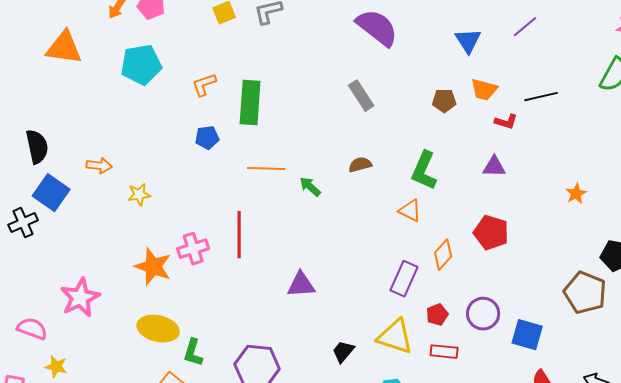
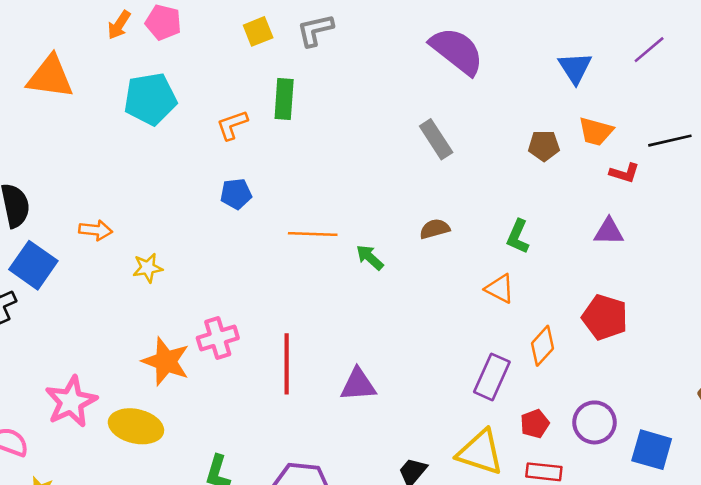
green rectangle: (250, 103) -> (284, 99), moved, size x0.7
green L-shape: (424, 171) -> (518, 237), size x0.7
red line: (239, 235) -> (287, 364), moved
yellow ellipse: (158, 329) -> (136, 426), moved

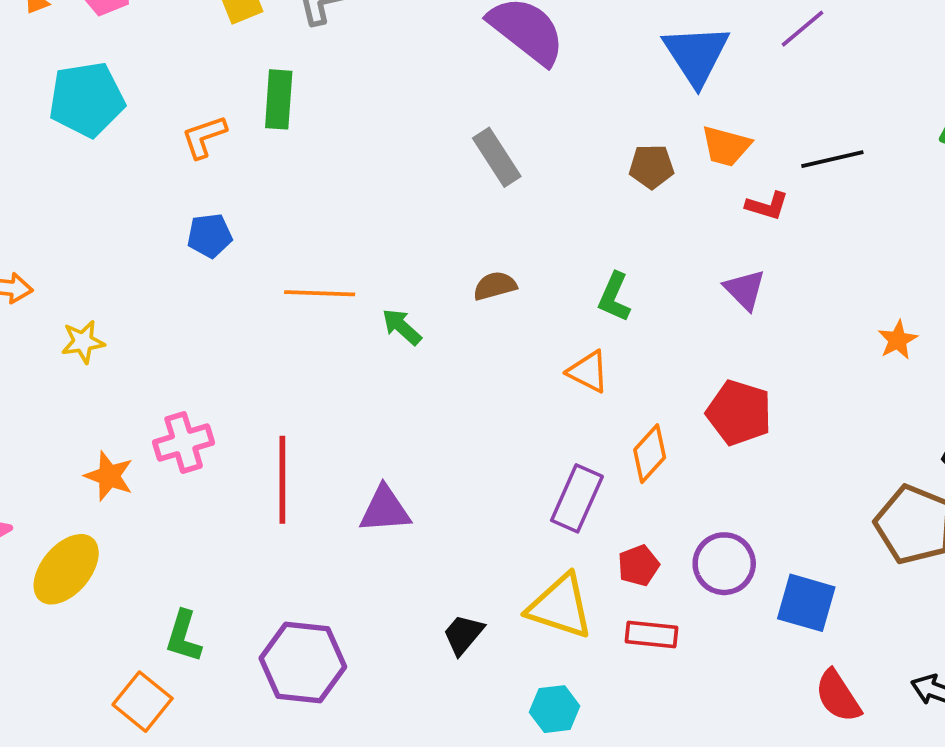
blue triangle: (575, 68) -> (696, 55), size x1.4
purple triangle: (609, 231) -> (745, 290), turned 44
orange star: (166, 361) -> (109, 476), size x0.7
yellow ellipse: (136, 426) -> (66, 569), turned -63

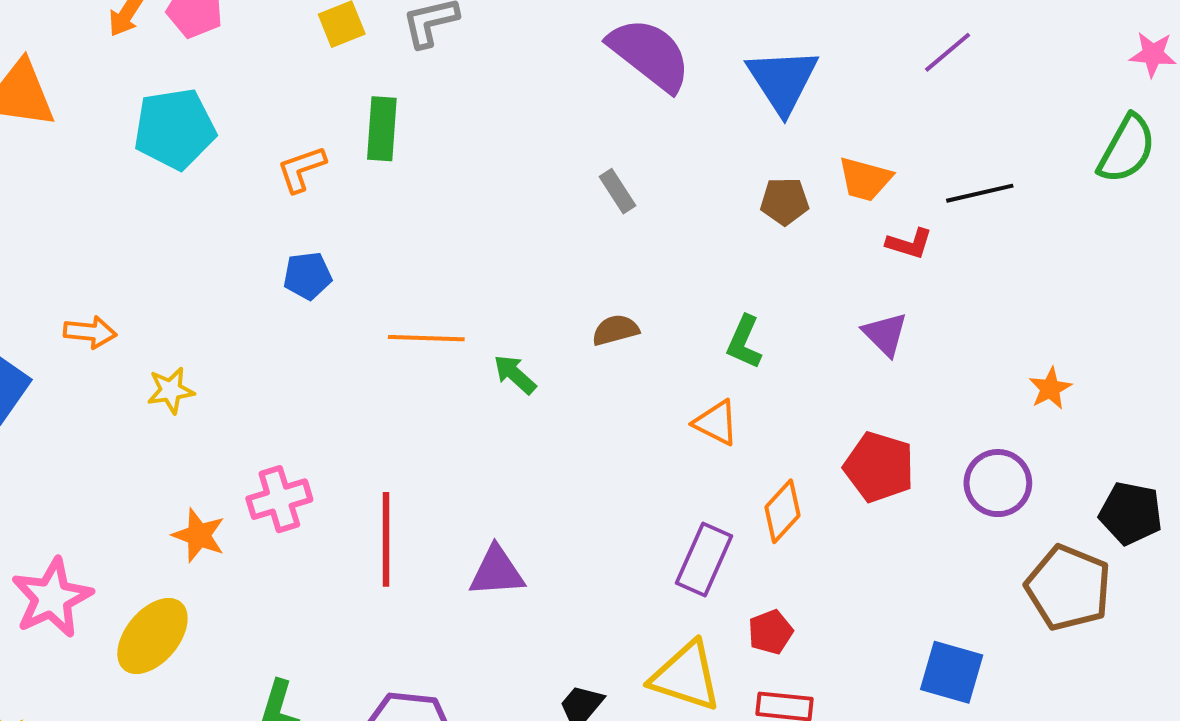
blue triangle: (696, 55) -> (783, 80), moved
gray rectangle: (497, 157) -> (617, 191), size x0.7
purple circle: (724, 564) -> (998, 483), moved

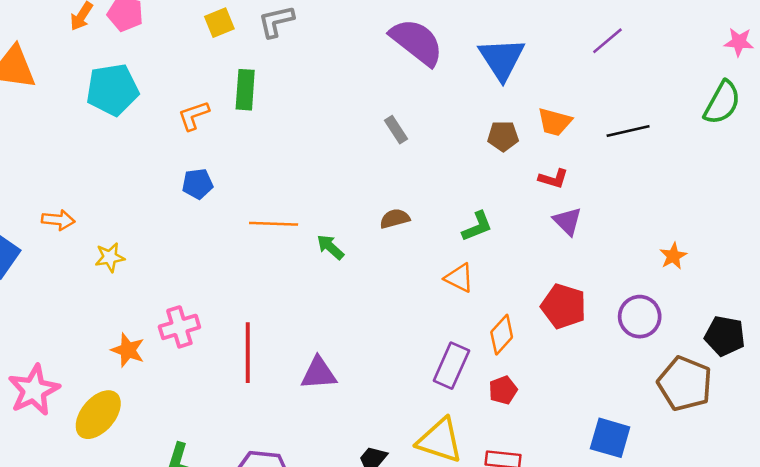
red L-shape: (909, 244) -> (553, 179), moved
green L-shape: (744, 342) -> (477, 226), turned -136
red pentagon: (770, 632) -> (503, 390), moved

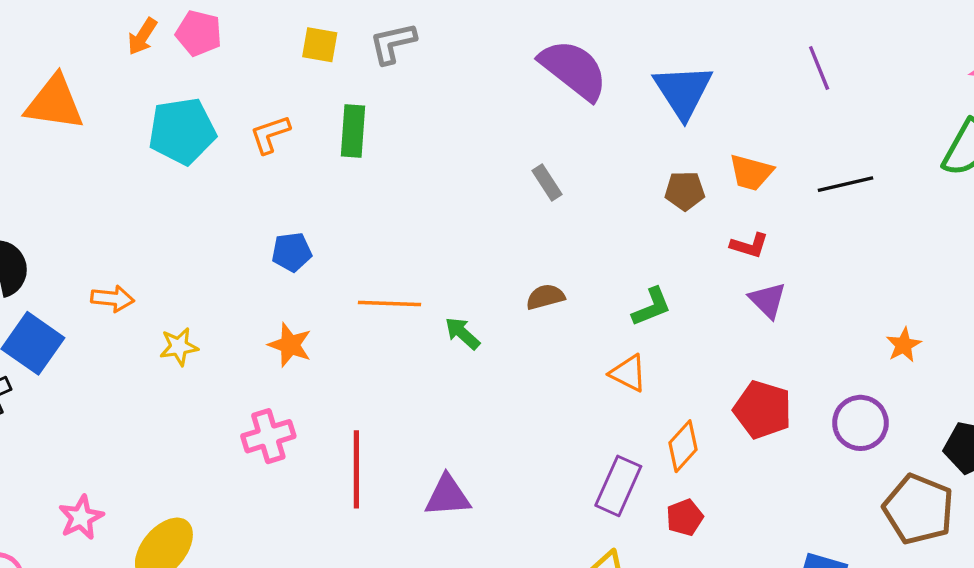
yellow square: (219, 23) -> (320, 45), turned 32
purple line: (607, 41) -> (819, 68), turned -72
orange L-shape: (194, 115) -> (270, 134), moved
orange star: (128, 350) -> (290, 345), moved
pink star: (34, 390) -> (81, 517), size x0.7

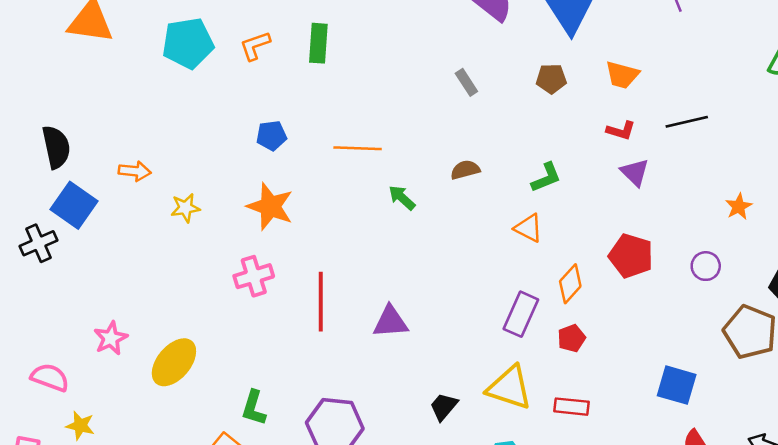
black line: (846, 184) -> (687, 122), moved
brown pentagon: (685, 191) -> (551, 79), moved
orange line: (389, 304) -> (358, 148), moved
orange star: (290, 345) -> (270, 207), size x1.4
purple circle: (860, 423) -> (706, 266), size x0.7

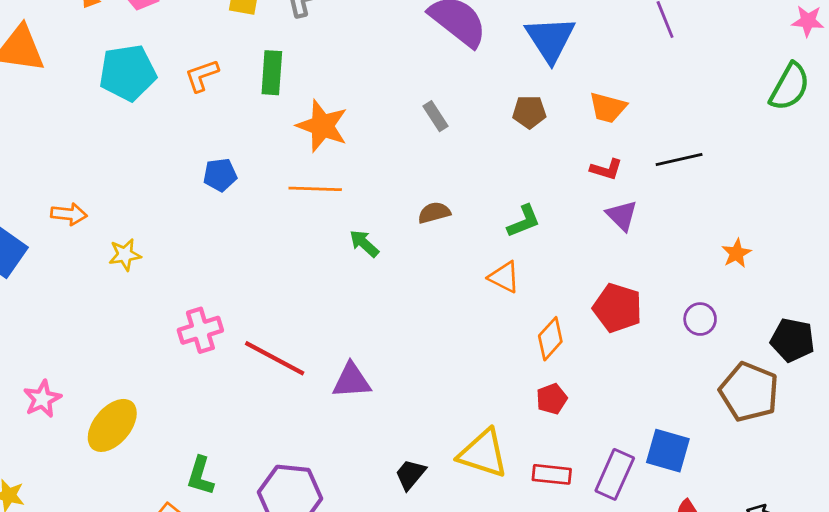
orange star: (270, 207) -> (322, 126), moved
red line: (321, 302) -> (275, 358), turned -62
purple rectangle: (521, 314) -> (615, 474), moved

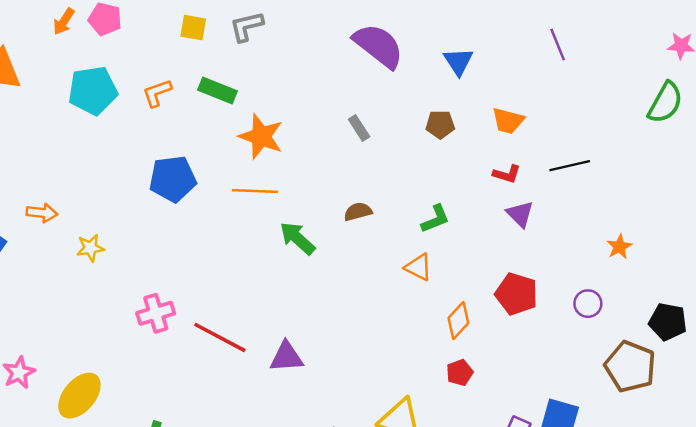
blue triangle: (550, 39) -> (458, 61), size x0.7
green rectangle: (272, 73) -> (217, 91), turned -72
blue pentagon: (220, 175) -> (173, 179), size x1.6
green arrow: (364, 243) -> (297, 238), size x1.4

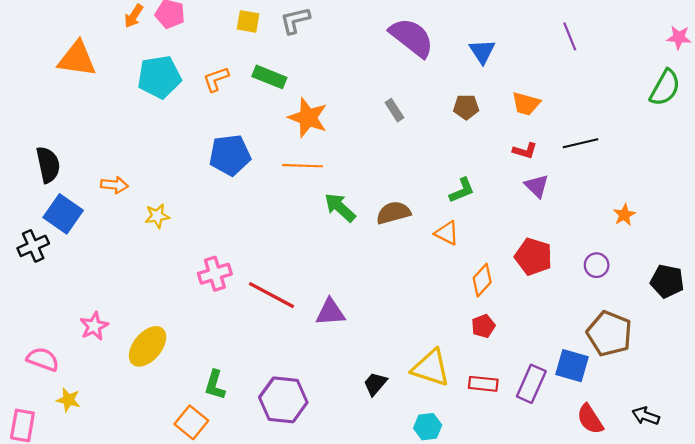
brown semicircle: (358, 212) -> (393, 213), moved, size x1.4
brown pentagon: (630, 367) -> (609, 334), moved

